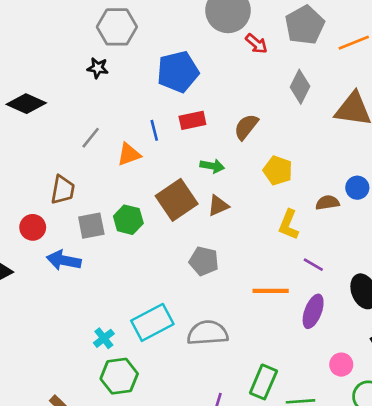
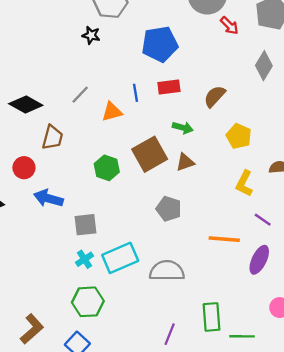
black diamond: (26, 104) -> (26, 105), moved
gray square: (91, 226) -> (86, 225), moved
cyan cross: (104, 338) -> (84, 259), moved
green rectangle: (263, 382) -> (212, 317), turned -32

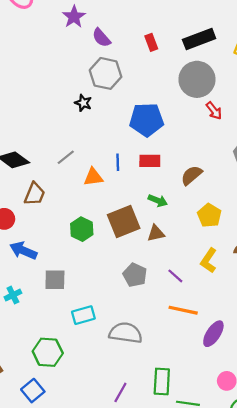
purple line: (263, 220) -> (175, 276), moved
cyan rectangle: (120, 258) -> (83, 315), size x0.7
cyan cross: (84, 259) -> (13, 295), moved

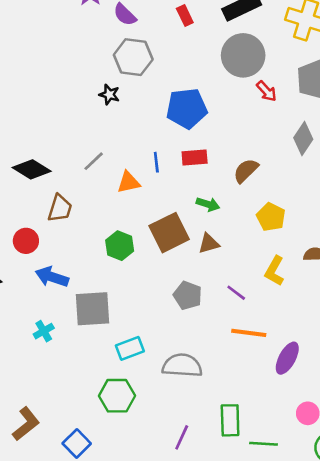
gray square: (55, 280) -> (92, 309), size x1.4
green hexagon: (48, 352) -> (117, 396), moved

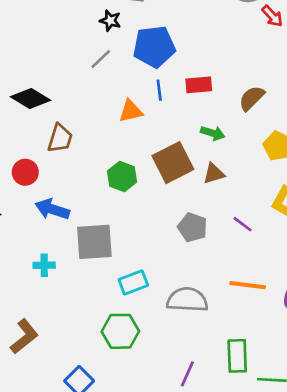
blue pentagon: (187, 108) -> (154, 47), moved
gray line: (94, 161) -> (101, 59), moved
cyan cross: (44, 331) -> (44, 265), turned 30
orange line: (249, 333) -> (248, 285), moved
brown L-shape: (26, 424) -> (24, 337), moved

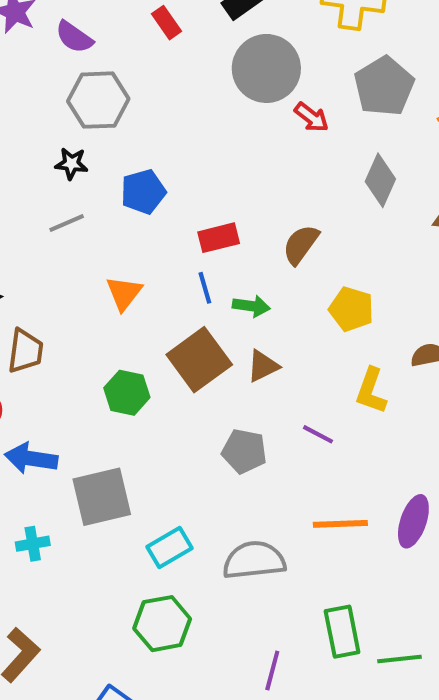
blue pentagon: (154, 47) -> (143, 192), size x0.7
gray line: (101, 59) -> (67, 223), turned 30
blue line: (159, 90) -> (205, 288), moved
orange triangle: (131, 111) -> (124, 293), turned -30

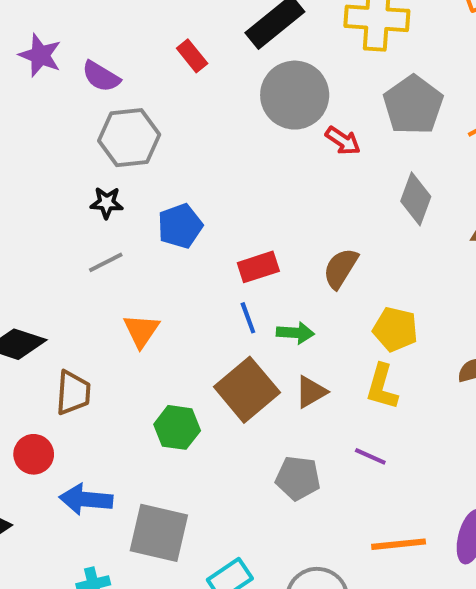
orange triangle: (124, 293) -> (141, 331), moved
yellow L-shape: (371, 391) -> (382, 387), moved
gray square: (102, 497) -> (159, 533), turned 30

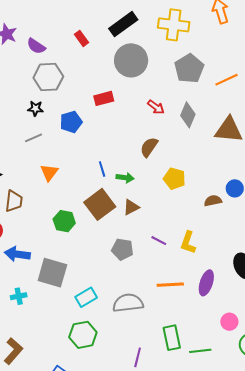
red arrow: (343, 141) -> (156, 107), moved
red rectangle: (258, 267) -> (104, 98), moved
yellow L-shape: (382, 387) -> (188, 243), moved

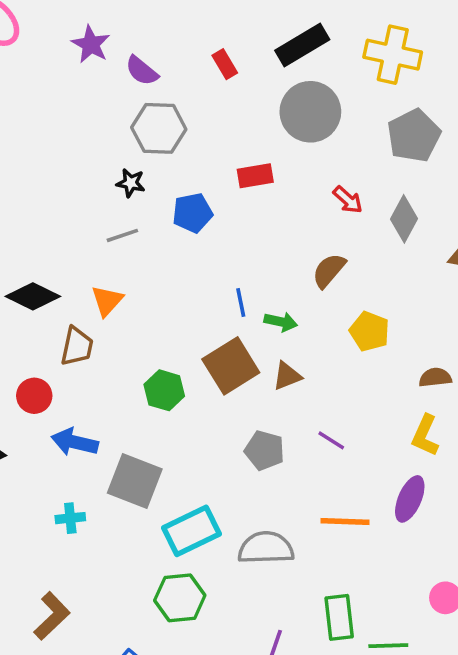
orange triangle: (49, 172) -> (107, 301), moved
yellow L-shape: (188, 243) -> (425, 435), moved
purple ellipse: (206, 283) -> (410, 499), moved
cyan rectangle: (86, 297) -> (192, 531), size x1.4

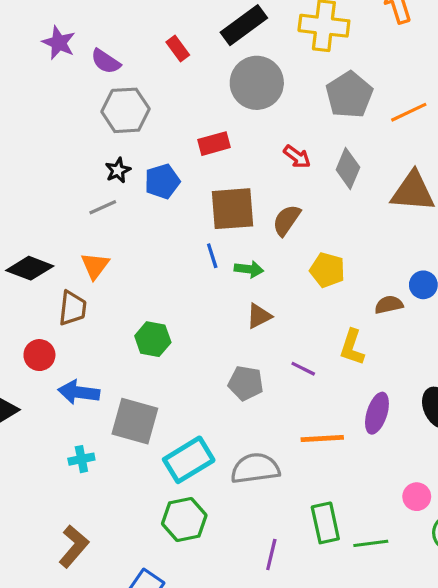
black star: (131, 183) -> (118, 170), moved, turned -30
brown square: (231, 366) -> (233, 209), moved, turned 33
yellow L-shape: (425, 435) -> (352, 347), moved

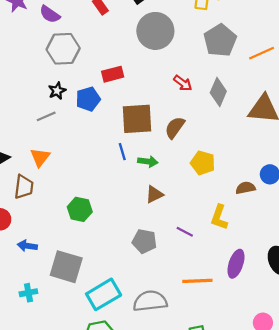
red rectangle: (214, 144) -> (113, 74), moved
blue arrow: (79, 392) -> (27, 246), size x0.7

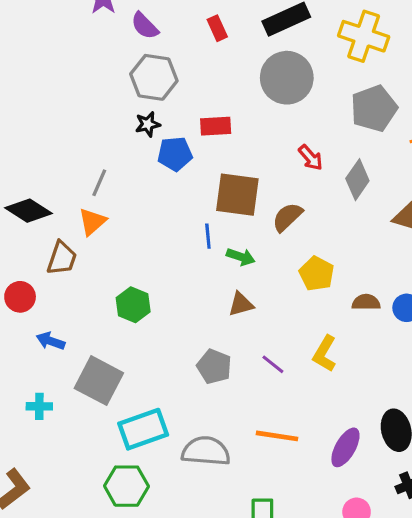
black star: (57, 91) -> (148, 124), moved
gray line: (46, 116) -> (99, 183), moved, turned -54
brown semicircle: (245, 188) -> (366, 302), moved
purple ellipse: (236, 264) -> (345, 447), moved

